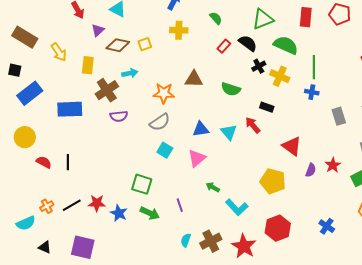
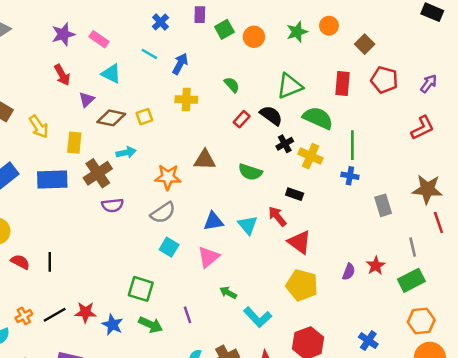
blue rectangle: (70, 109) -> (52, 179), moved
red triangle: (292, 146) -> (299, 242), moved

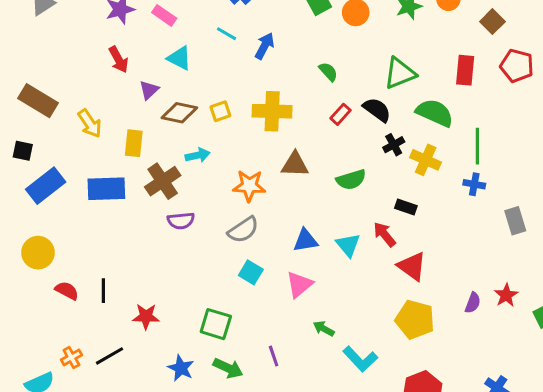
yellow cross: (186, 99) -> (272, 111), moved, size x1.4
green semicircle: (250, 172) -> (351, 180), turned -35
red star: (85, 312) -> (146, 316), moved

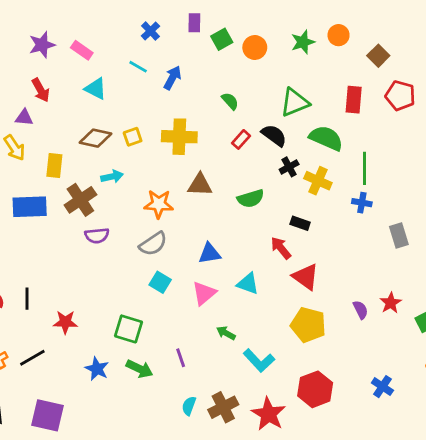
purple triangle: (149, 90) -> (24, 118), moved, turned 48
cyan triangle: (348, 245) -> (248, 284), moved, turned -30
purple semicircle: (473, 303) -> (360, 310), turned -48

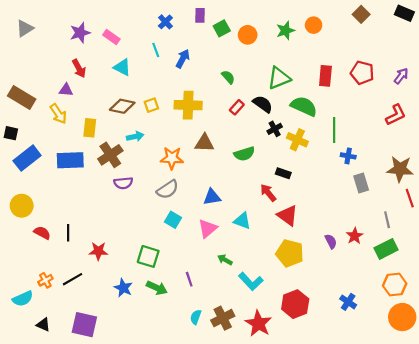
brown square: (378, 56) -> (361, 14), moved
cyan line: (138, 67) -> (156, 50), turned 40
blue cross: (362, 203) -> (348, 156), moved

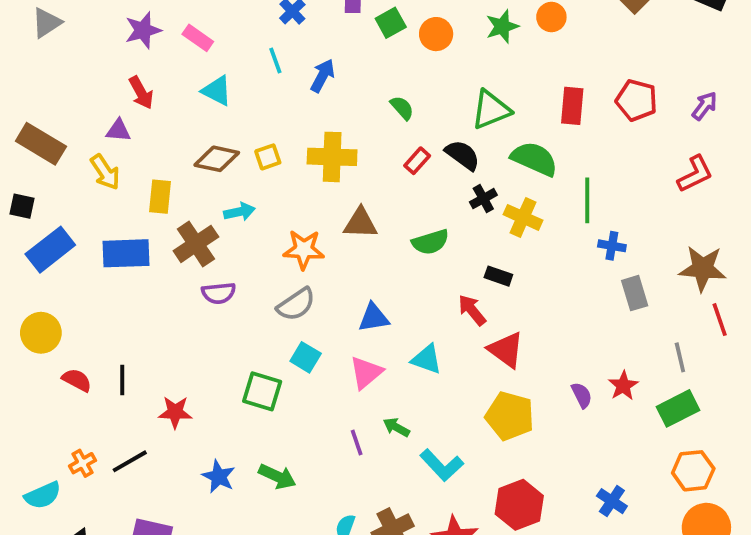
green square: (148, 256) -> (262, 391), moved
purple line: (189, 279) -> (357, 442), moved

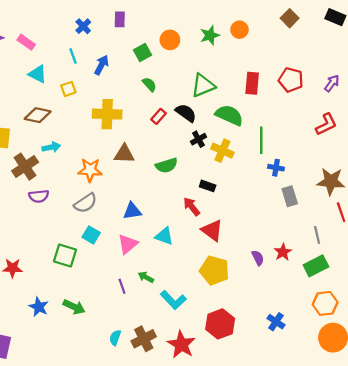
green square: (391, 23) -> (143, 52), moved
yellow square: (268, 157) -> (68, 89), moved

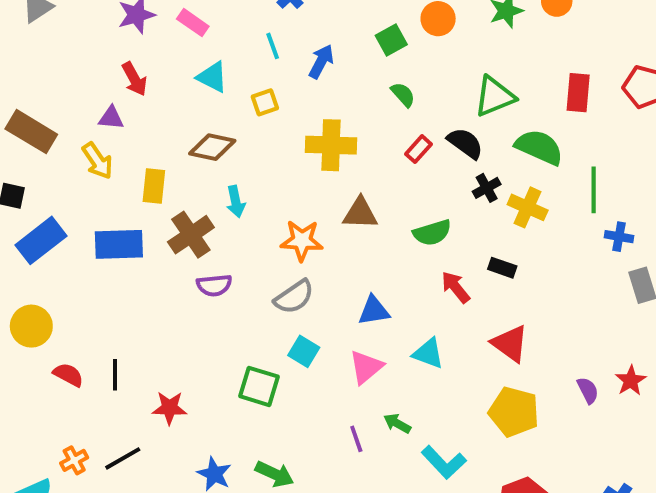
cyan arrow: (51, 147) -> (236, 202), turned 90
red arrow: (192, 206) -> (456, 287), moved

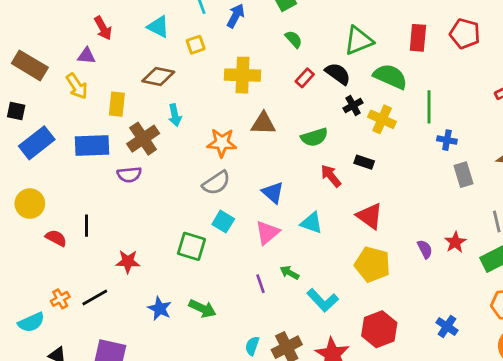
purple semicircle: (214, 285) -> (129, 175), moved
blue triangle: (374, 311) -> (273, 193), turned 50
black line: (115, 375) -> (86, 226), moved

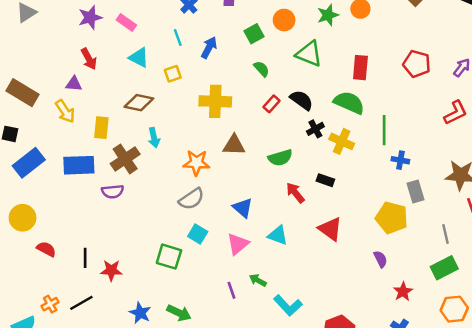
red rectangle: (418, 38) -> (360, 68), moved
green triangle: (359, 41) -> (309, 54), moved, turned 44
black line: (86, 226) -> (85, 258), moved
red star: (455, 242) -> (403, 292), moved
yellow pentagon: (372, 264) -> (392, 218), moved

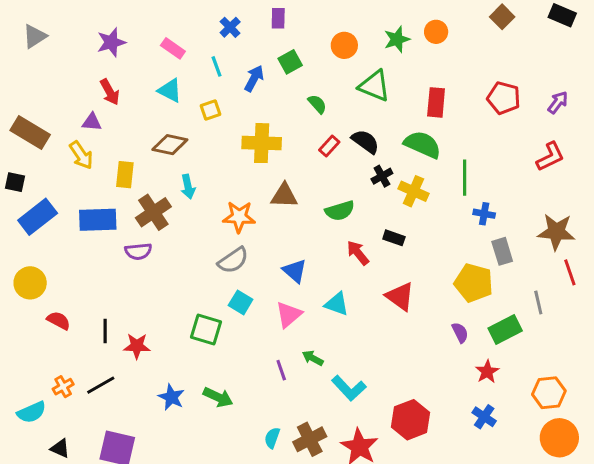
pink rectangle: (126, 23) -> (173, 48), moved
green square: (254, 34) -> (290, 62), moved
green rectangle: (444, 268) -> (505, 330), moved

